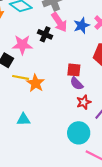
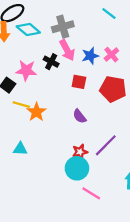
red square: (74, 70) -> (79, 82), moved
red star: (84, 102) -> (80, 152), moved

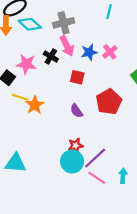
cyan line: (109, 13) -> (109, 12), turned 64
red pentagon: (113, 89) -> (109, 102), moved, turned 30
purple line: (106, 145) -> (95, 158), moved
cyan triangle: (20, 149) -> (15, 163), moved, size x1.5
pink line: (91, 193) -> (97, 178), moved

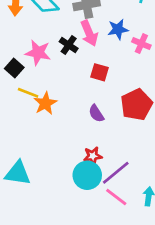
blue star: (89, 52) -> (118, 29), moved
pink cross: (110, 52) -> (141, 44), turned -32

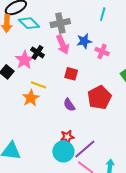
black cross: (69, 45) -> (37, 52), moved
pink star: (38, 53) -> (24, 60), turned 30
yellow line: (28, 93) -> (38, 85), moved

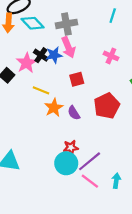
blue star: (84, 41) -> (54, 55), moved
red square: (71, 74) -> (77, 79), turned -32
orange star: (31, 98) -> (54, 108), moved

